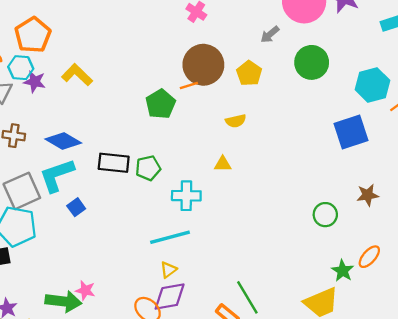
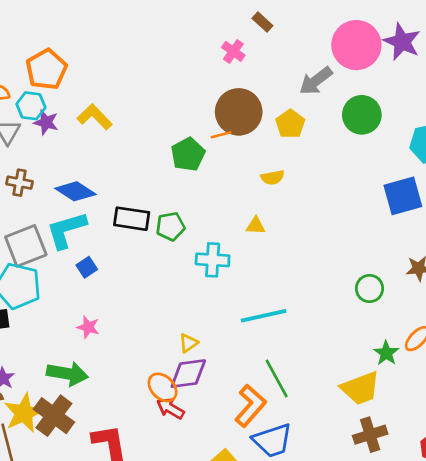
gray arrow: (270, 34) -> (316, 81), size x1.5
cyan line: (170, 237) -> (264, 316), moved
pink star: (85, 290) -> (88, 327), moved

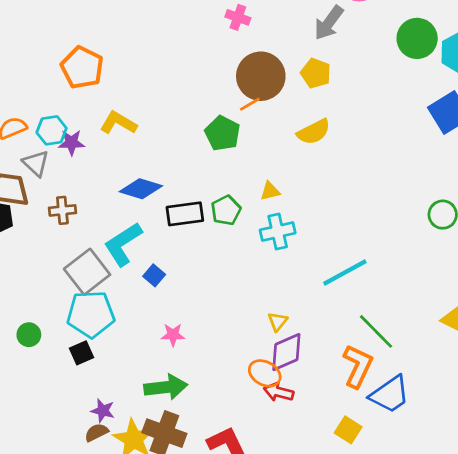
orange pentagon: (46, 69) -> (82, 67), moved
green circle: (362, 115) -> (417, 38), moved
yellow semicircle: (273, 177) -> (314, 132), size x1.4
blue diamond: (75, 191) -> (141, 189), moved
yellow triangle: (256, 226) -> (270, 191), moved

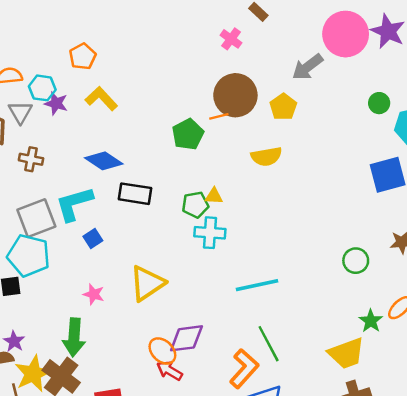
green circle: (417, 38) -> (379, 103), size x0.6
orange pentagon: (82, 67) -> (83, 56), moved, size x0.7
green pentagon: (226, 210) -> (195, 205), moved
yellow triangle: (278, 322) -> (147, 283), moved, size x2.0
green arrow: (166, 387) -> (74, 337), turned 84

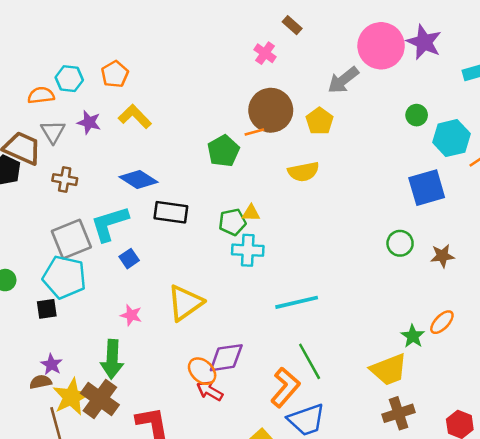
cyan hexagon: (42, 88) -> (69, 79), moved
green circle: (356, 261) -> (400, 243), moved

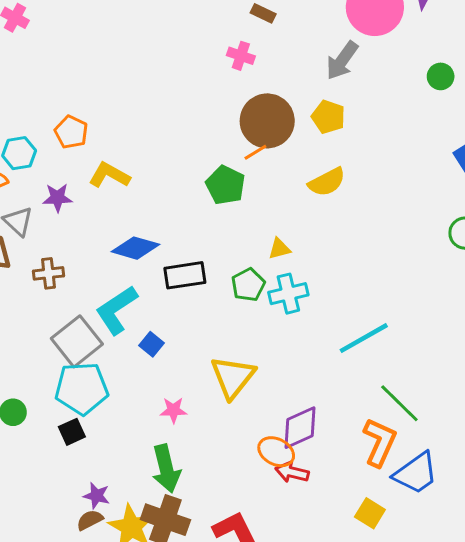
green pentagon: (232, 222) -> (248, 285), moved

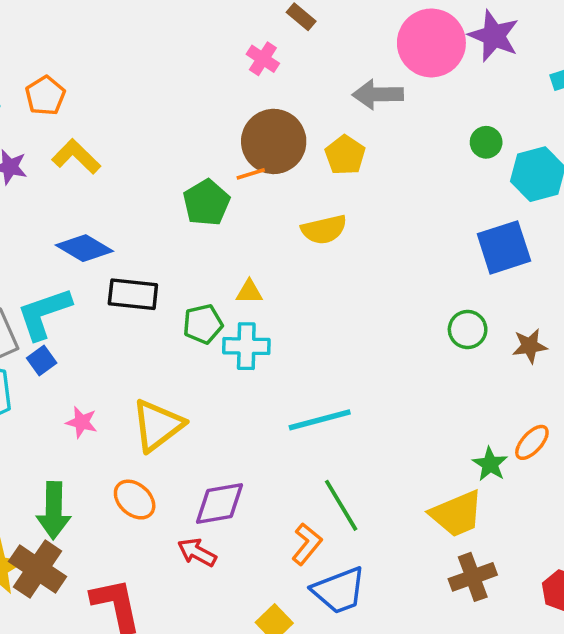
gray arrow: (342, 60) -> (378, 94), turned 39
blue square: (152, 344) -> (42, 360), moved
pink star: (173, 410) -> (82, 422), moved
orange L-shape: (380, 442) -> (307, 544), size x0.7
orange ellipse: (276, 452) -> (135, 500), moved

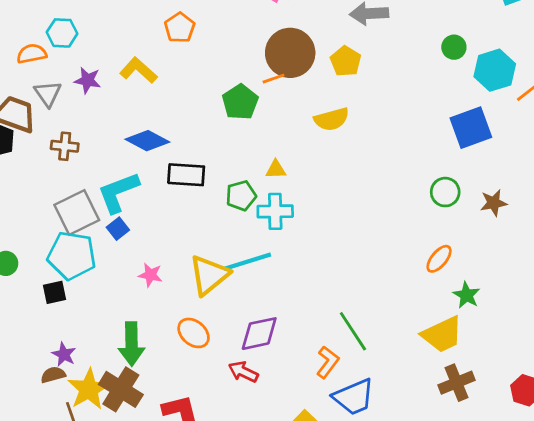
orange pentagon: (45, 96) -> (180, 28), moved
cyan line: (320, 420) -> (247, 262), moved
orange ellipse: (532, 442) -> (439, 259), moved

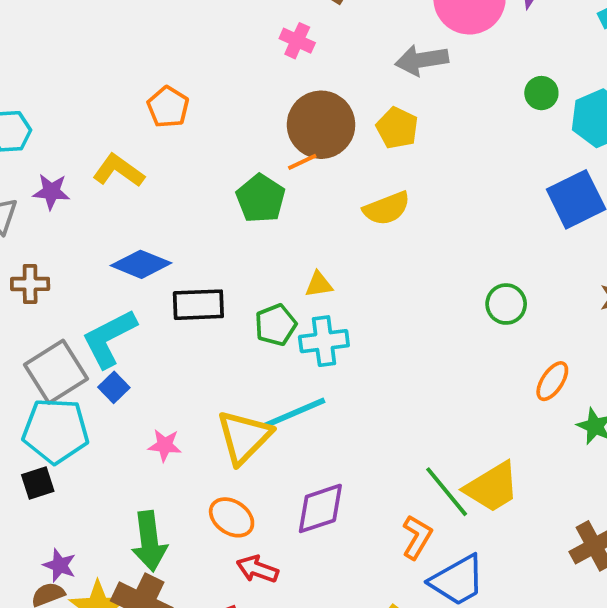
green circle: (445, 192) -> (506, 304), moved
yellow trapezoid: (442, 334) -> (492, 487), moved
red arrow: (243, 372) -> (257, 569), moved

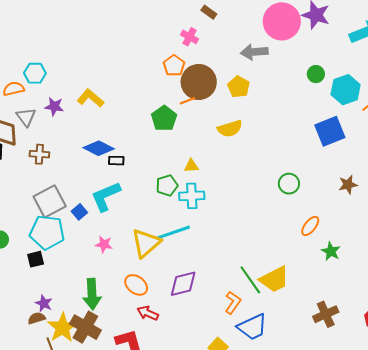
orange pentagon: (168, 107) -> (174, 66), moved
black rectangle: (198, 305) -> (116, 161), moved, size x0.6
cyan L-shape: (109, 338) -> (106, 196), moved

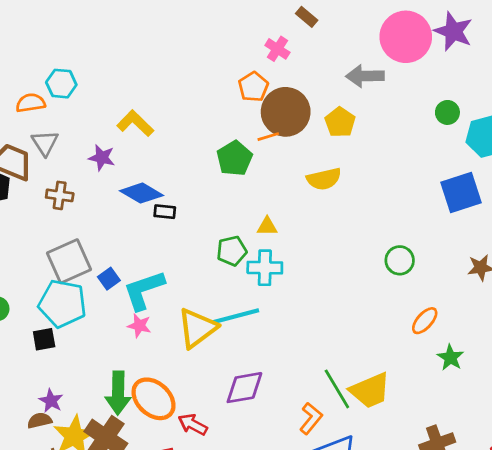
purple star: (54, 106) -> (102, 158), moved
cyan L-shape: (106, 196) -> (144, 290), moved
orange ellipse: (136, 285) -> (154, 399), moved, size x1.4

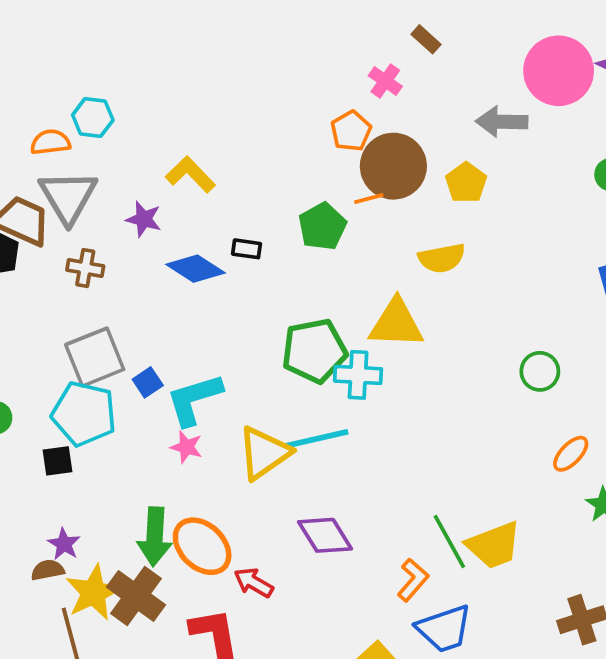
gray triangle: (45, 143) -> (68, 197), size x1.6
black rectangle: (165, 212) -> (247, 249), moved
yellow triangle: (267, 226) -> (396, 324), moved, size x2.0
green pentagon: (232, 251) -> (314, 351), size x1.6
purple diamond: (244, 388) -> (325, 535), turned 66

